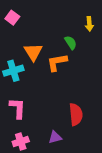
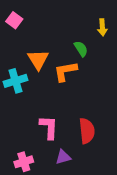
pink L-shape: (18, 108) -> (49, 127), moved

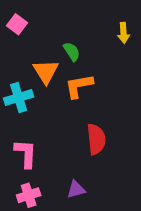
green semicircle: (81, 49) -> (72, 52), moved
pink L-shape: (49, 127) -> (26, 154), moved
red semicircle: (87, 131) -> (96, 139), moved

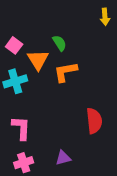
pink square: (17, 24) -> (14, 45), moved
yellow arrow: (123, 33) -> (105, 17), moved
red semicircle: (96, 139) -> (94, 121), moved

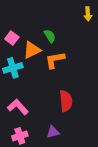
orange triangle: (38, 60) -> (32, 50), turned 36
red semicircle: (94, 121) -> (66, 101), moved
pink L-shape: (21, 128) -> (18, 107), turned -45

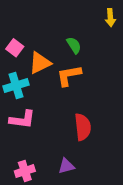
green semicircle: (50, 36) -> (74, 45), moved
pink L-shape: (18, 107) -> (22, 119), moved, turned 140

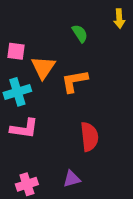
green semicircle: (74, 45) -> (80, 34), moved
pink square: (15, 48) -> (16, 51), turned -30
orange triangle: (40, 63) -> (43, 67), turned -30

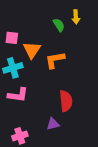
yellow arrow: (119, 19) -> (76, 17), moved
purple triangle: (72, 179) -> (53, 124), moved

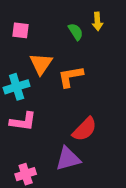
pink square: (12, 38) -> (20, 30), moved
red semicircle: (66, 101) -> (85, 129), turned 50
purple triangle: (53, 124) -> (68, 159), size x1.5

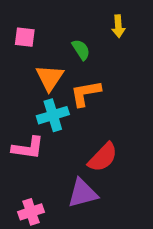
green semicircle: (76, 32) -> (81, 50), moved
cyan cross: (17, 87) -> (53, 115), moved

